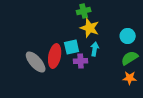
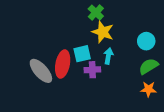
green cross: (84, 11) -> (96, 13), turned -32

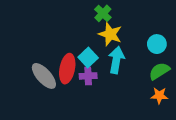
cyan square: (82, 54) -> (88, 58), turned -30
cyan arrow: (108, 56) -> (116, 60), size x1.5
purple cross: (92, 70) -> (88, 76), moved

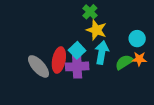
green semicircle: (159, 71) -> (124, 62), moved
purple cross: (88, 76) -> (77, 66), size x1.5
orange star: (159, 96) -> (139, 59), moved

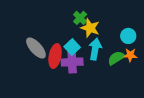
green cross: (90, 12) -> (80, 18), moved
gray ellipse: (39, 66) -> (36, 48), moved

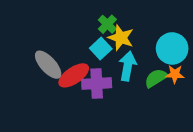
cyan circle: (128, 36) -> (172, 48), size x1.5
cyan square: (72, 47) -> (101, 48), moved
red ellipse: (55, 56) -> (74, 75), turned 45

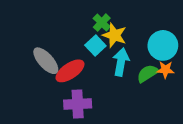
purple cross: (97, 84) -> (78, 104), moved

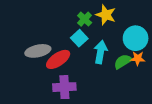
yellow star: (115, 35) -> (106, 15), moved
gray ellipse: (46, 61) -> (38, 51), turned -60

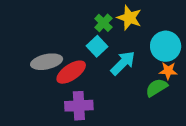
cyan arrow: (101, 52) -> (123, 63), turned 35
green semicircle: (123, 62) -> (156, 88), moved

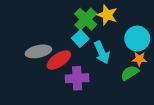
green cross: (103, 23) -> (86, 19), size x1.5
cyan arrow: (123, 63) -> (102, 52), turned 110
purple cross: (79, 106) -> (77, 78), moved

